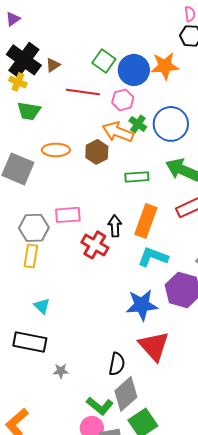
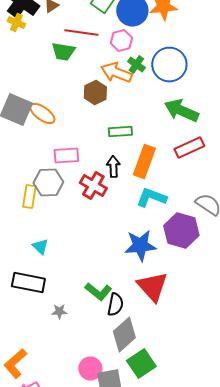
green trapezoid: (29, 111) -> (63, 52), moved
orange ellipse: (56, 150) -> (42, 114), moved, turned 36
green rectangle: (137, 177) -> (120, 132), moved
gray hexagon: (34, 228) -> (48, 182), moved
green L-shape: (100, 406) -> (98, 292), moved

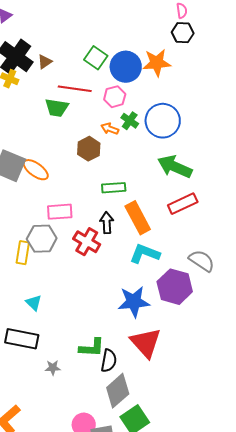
orange arrow: (116, 72) -> (110, 129), size x0.6
orange rectangle: (144, 162) -> (138, 218), turned -48
green L-shape: (98, 292) -> (92, 348), turned -36

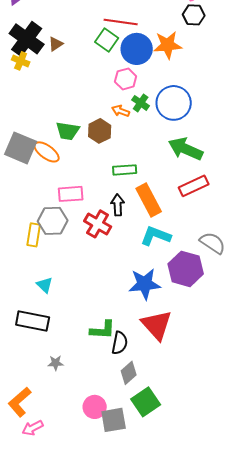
red line: (75, 89) -> (121, 22), moved
green trapezoid: (57, 108) -> (68, 131), moved
gray star: (53, 368) -> (56, 363), moved
gray diamond: (118, 391) -> (129, 373), size x0.7

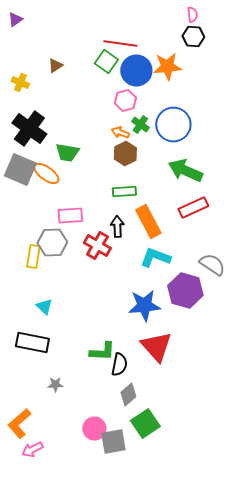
black cross: (27, 39) -> (29, 128), moved
brown hexagon: (100, 131) -> (125, 154), moved

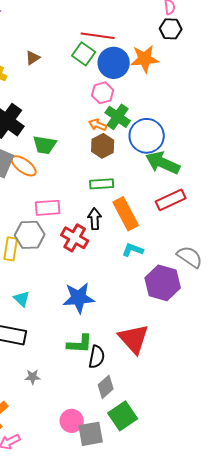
green cross: (140, 124) -> (118, 117), size x1.4
blue circle: (173, 124) -> (147, 136), moved
cyan L-shape: (155, 258) -> (133, 250), size x0.7
blue star: (144, 306) -> (79, 298), moved

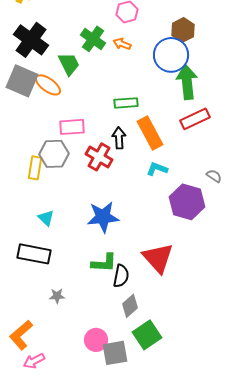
green cross: (118, 117) -> (93, 39), moved
green trapezoid: (45, 145) -> (69, 64), turned -125
brown hexagon: (103, 146) -> (183, 30), moved
green arrow: (163, 163) -> (187, 82), turned 60
gray semicircle: (190, 257) -> (214, 176), size x0.6

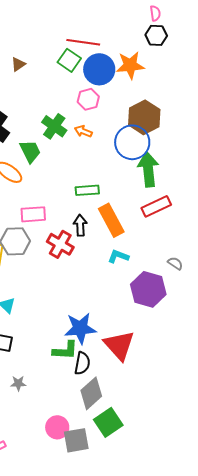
brown hexagon: (183, 30) -> (144, 117), size x1.4
blue star: (103, 217) -> (80, 328), moved
gray diamond: (130, 306) -> (91, 393), size x1.4

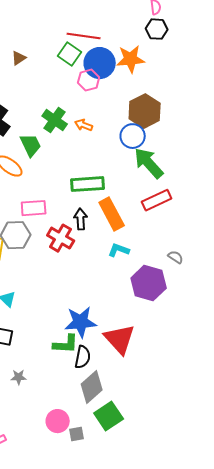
pink hexagon: (88, 99) -> (89, 80), moved
blue circle: (132, 142) -> (133, 136), size x0.7
green arrow: (148, 169) -> (149, 163), turned -36
green rectangle: (87, 190) -> (88, 184), size x1.4
gray square: (76, 440) -> (77, 434), size x0.6

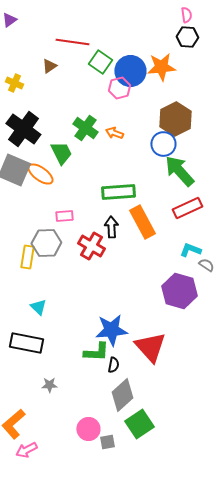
red line: (84, 36) -> (72, 42), moved
pink rectangle: (34, 208) -> (64, 216), size x0.7
cyan L-shape: (119, 250) -> (190, 250), moved
black semicircle: (83, 357) -> (113, 365), size x0.7

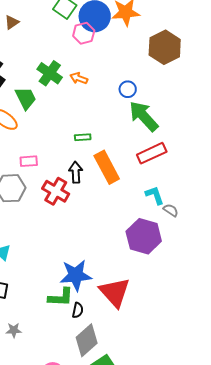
brown triangle: (49, 66) -> (12, 22), moved
brown hexagon: (175, 119) -> (165, 47), moved
blue circle: (163, 144) -> (128, 89), size x0.7
green rectangle: (118, 192) -> (83, 137), size x0.5
cyan L-shape: (190, 250) -> (155, 195), turned 50

